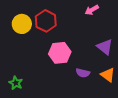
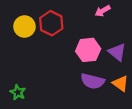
pink hexagon: (60, 53) -> (88, 50), moved
purple semicircle: (83, 73) -> (93, 81), size x1.5

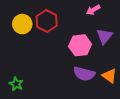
purple triangle: (117, 52) -> (104, 36), moved, turned 30

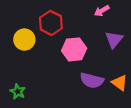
yellow circle: (22, 24) -> (24, 40), moved
pink hexagon: (80, 45) -> (74, 49), moved

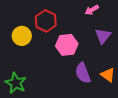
purple semicircle: (92, 80) -> (83, 73), turned 55
green star: (18, 92) -> (16, 83), size x1.5

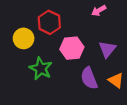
purple triangle: (103, 36) -> (107, 49), moved
green star: (16, 83) -> (41, 69), moved

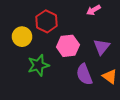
green star: (41, 69) -> (38, 65), turned 30

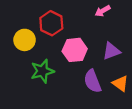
purple triangle: (102, 47) -> (111, 51), turned 30

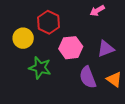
green star: (42, 71) -> (40, 68), turned 30

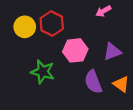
yellow circle: (23, 38) -> (25, 27), moved

